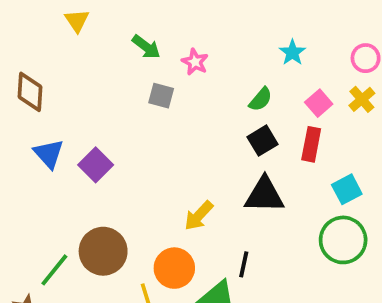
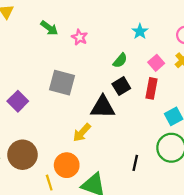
gray square: (161, 96) -> (62, 83), moved, size x1.6
black triangle: (264, 195) -> (103, 107), moved
black line: (244, 264) -> (135, 163), moved

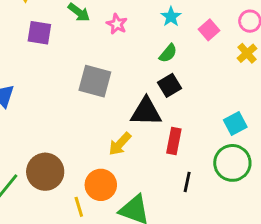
cyan star: (140, 31) -> (171, 17), moved
pink square: (156, 63) -> (209, 30), moved
red rectangle: (152, 88) -> (174, 141), moved
purple square: (18, 101) -> (39, 33), moved, turned -36

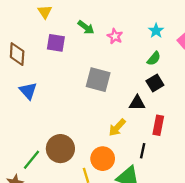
black triangle: (146, 112) -> (137, 103), size x0.7
black line: (187, 182) -> (143, 151), moved

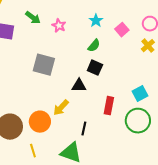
black square: (155, 83) -> (95, 68), turned -35
red rectangle: (158, 125) -> (109, 106), moved
orange circle: (103, 159) -> (40, 122), moved

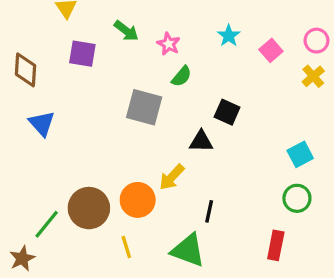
green semicircle: (94, 46) -> (182, 76), moved
red rectangle: (109, 106) -> (276, 245), moved
green circle: (138, 121) -> (297, 198), size x0.7

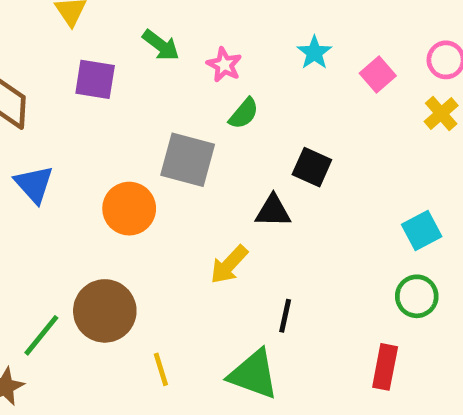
orange circle: (138, 200) -> (129, 209), moved

